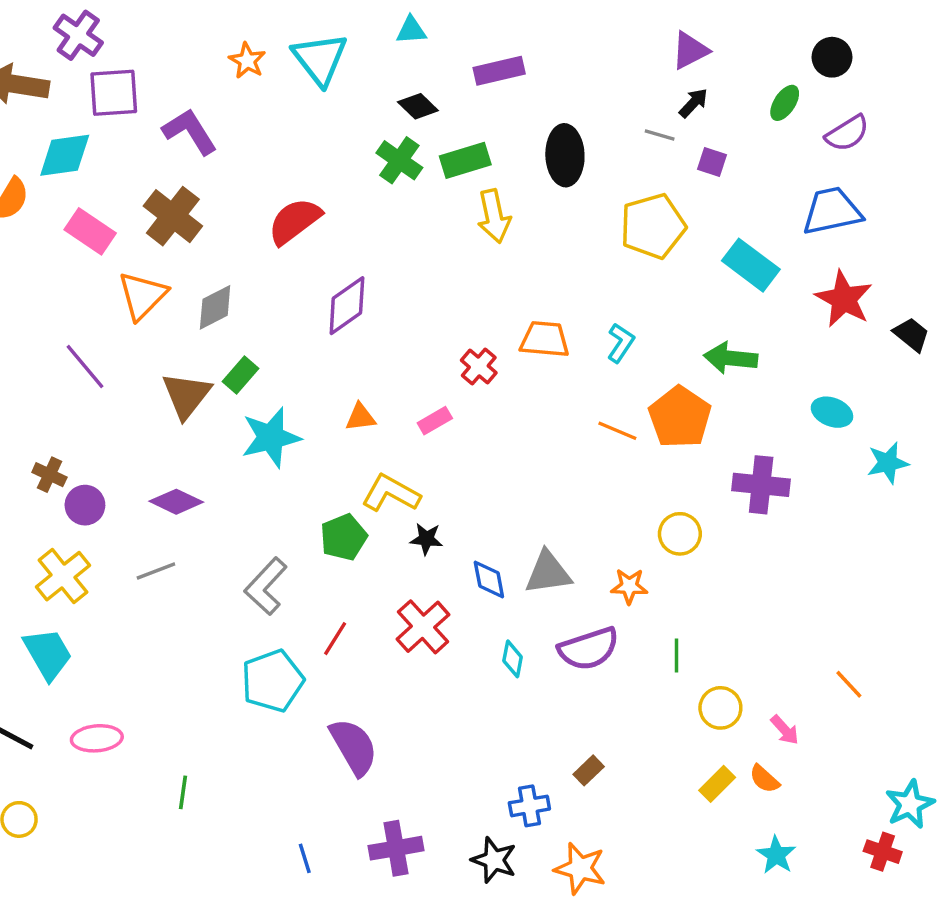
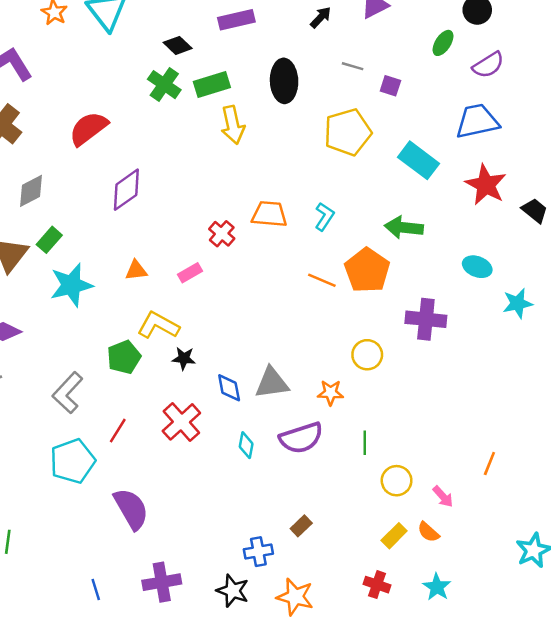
black arrow: (693, 103) -> (321, 17), moved
orange line: (849, 684) -> (489, 464), turned 65
red cross: (883, 852) -> (377, 585), moved

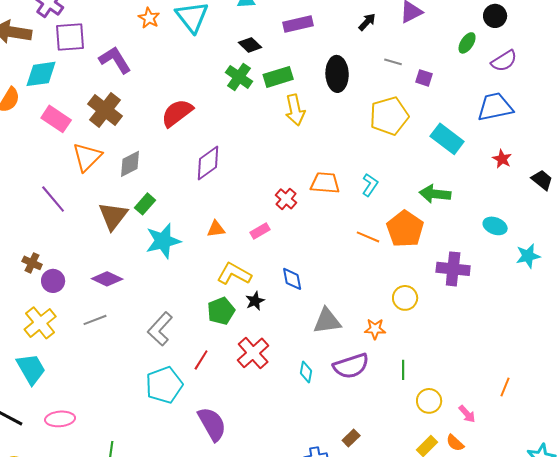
red star: (486, 185) -> (502, 159), size x0.6
green pentagon: (124, 357) -> (221, 311), moved
black star: (184, 358) -> (255, 301), turned -30
blue diamond: (229, 388) -> (292, 279), moved

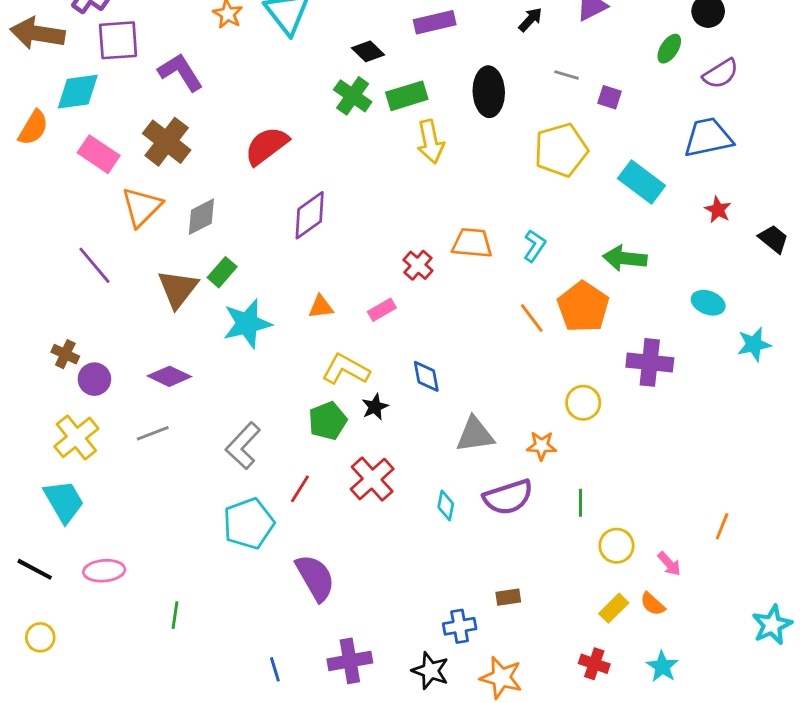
orange line: (368, 237) -> (532, 318), turned 30
brown rectangle: (351, 438) -> (508, 597), turned 36

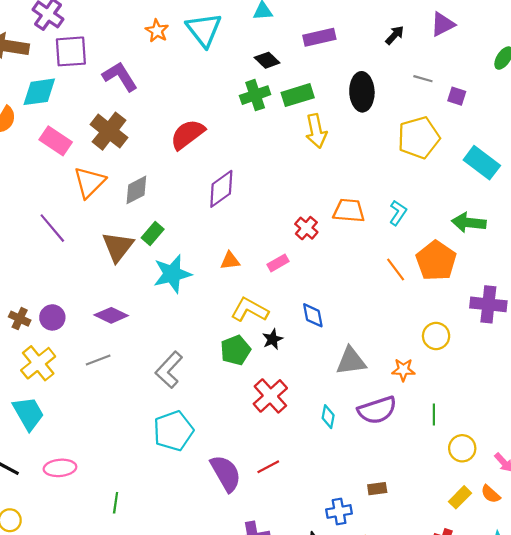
green cross: (353, 96) -> (255, 95), turned 36
brown cross: (65, 354) -> (20, 319), moved
red line: (300, 489) -> (268, 467), moved, turned 30

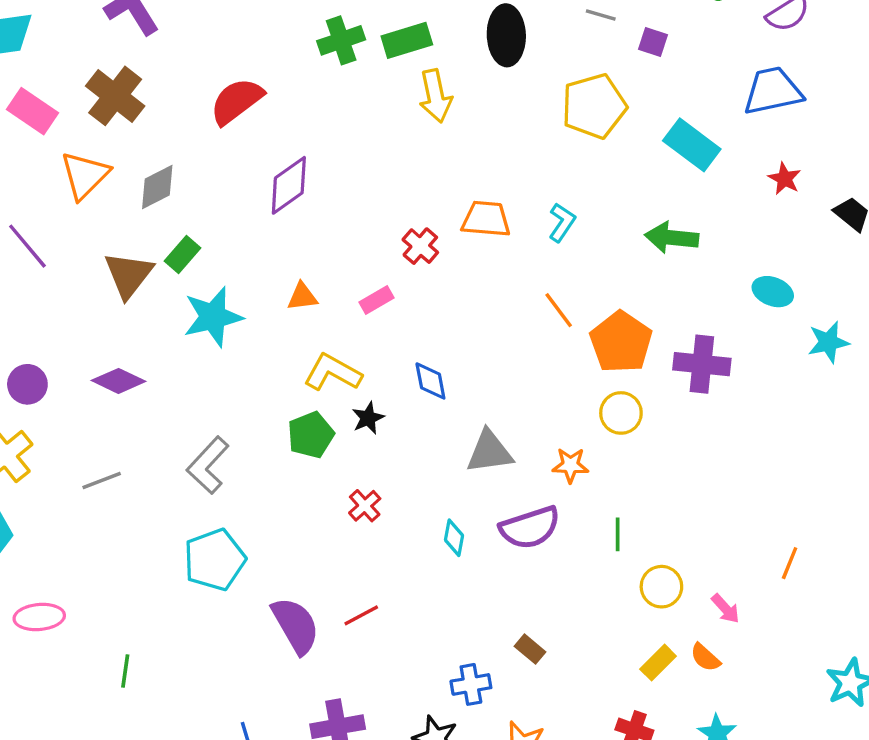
orange pentagon: (436, 261) -> (621, 342), moved
gray line: (98, 360) -> (102, 480), moved
red cross: (270, 396) -> (365, 506), size x0.6
brown rectangle: (377, 489) -> (530, 649), turned 48

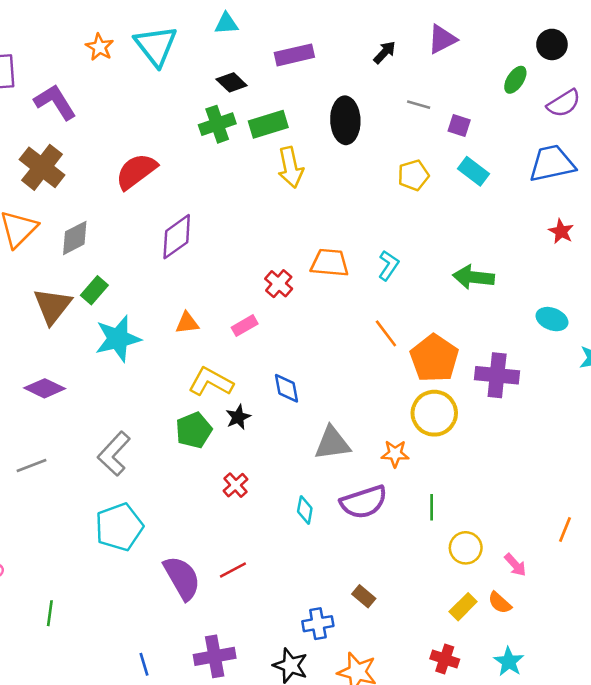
yellow pentagon: (594, 106) -> (413, 175), size x0.6
cyan rectangle: (692, 145) -> (474, 171), moved, size x0.7
yellow circle: (621, 413) -> (434, 413), size x1.4

